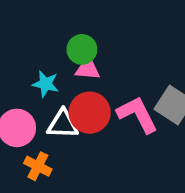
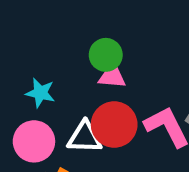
cyan star: (46, 84) -> (40, 93), moved

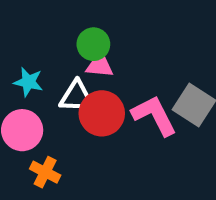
white triangle: (85, 137) -> (77, 97), moved

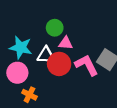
pink triangle: (100, 65) -> (66, 43), moved
cyan star: (28, 82) -> (21, 47), size x1.5

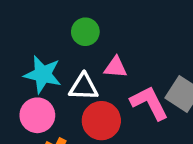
green circle: (55, 28) -> (85, 32), moved
red circle: (59, 64) -> (101, 121), moved

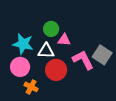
green circle: (85, 32) -> (51, 29), moved

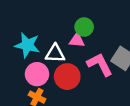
green circle: (51, 29) -> (84, 27), moved
pink circle: (20, 67) -> (37, 74), moved

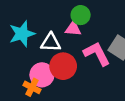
cyan star: (27, 45) -> (22, 34), turned -30
pink circle: (37, 74) -> (42, 75), moved

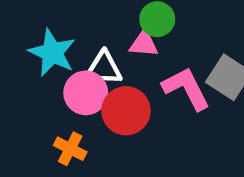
cyan star: (22, 34) -> (52, 53), turned -30
pink circle: (42, 75) -> (86, 93), moved

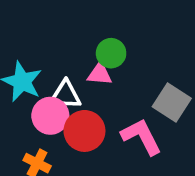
pink L-shape: (186, 88) -> (141, 137), moved

